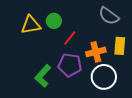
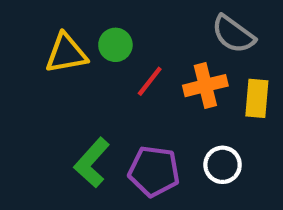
orange cross: (96, 52) -> (205, 86), moved
purple pentagon: (70, 65) -> (154, 171), moved
white circle: (104, 77) -> (223, 165), size x0.7

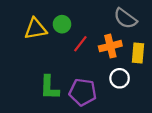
green L-shape: (92, 163) -> (49, 87), turned -40
white circle: (223, 165) -> (120, 78), moved

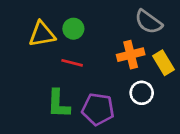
red line: (80, 44) -> (72, 63), moved, turned 66
yellow rectangle: (138, 53) -> (163, 63), turned -36

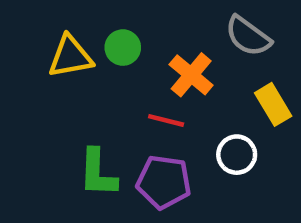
orange cross: (131, 55) -> (191, 75), moved, turned -36
red line: (72, 63) -> (166, 120), moved

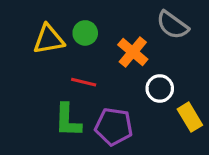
yellow rectangle: (273, 104) -> (190, 117), moved
red line: (166, 120) -> (84, 82), moved
white circle: (237, 155) -> (160, 88), moved

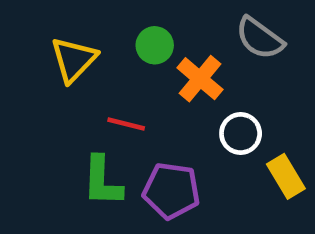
green circle: (85, 33) -> (155, 45), moved
yellow triangle: (49, 39) -> (74, 60), turned -36

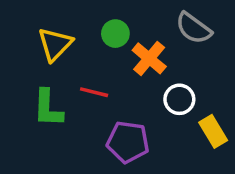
green L-shape: (102, 181) -> (48, 108), moved

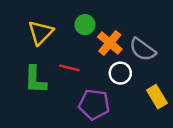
gray semicircle: (194, 28) -> (143, 50), moved
white circle: (179, 99) -> (120, 73), moved

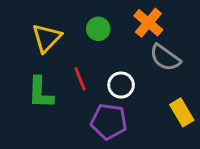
orange cross: (110, 43) -> (148, 23), moved
red line: (69, 68) -> (80, 79), turned 54
white circle: (120, 73) -> (121, 85), moved

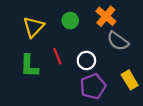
purple pentagon: (109, 121) -> (93, 86), moved, turned -30

